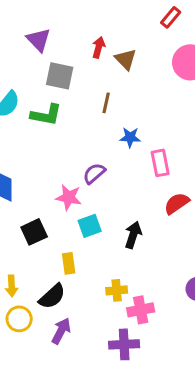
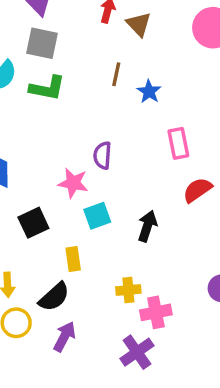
gray square: (60, 76) -> (42, 43), moved
blue star: (130, 137) -> (149, 92), moved, turned 30
purple semicircle: (94, 173) -> (102, 155), turned -45
purple cross: (124, 344) -> (137, 352), turned -32

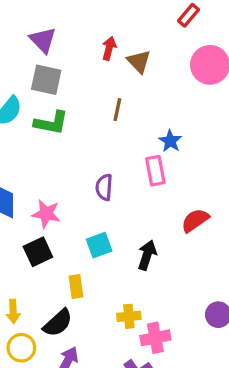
blue star: (149, 92) -> (170, 141), moved
pink rectangle: (178, 143) -> (155, 171), moved
pink star: (73, 183) -> (46, 214), moved

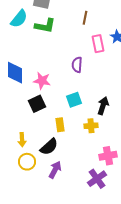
pink rectangle: (155, 171) -> (98, 44), moved
yellow cross: (129, 316) -> (91, 126), moved

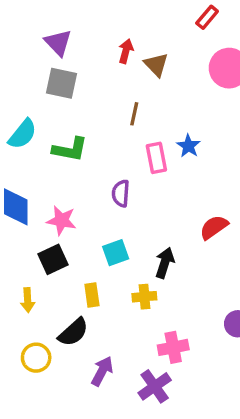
cyan semicircle: (19, 19) -> (23, 134), moved
green L-shape: (45, 26) -> (70, 149), moved
yellow arrow: (22, 140) -> (28, 300), moved
purple arrow: (55, 170) -> (102, 371), moved

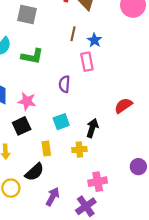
blue star: (188, 146) -> (94, 40), moved

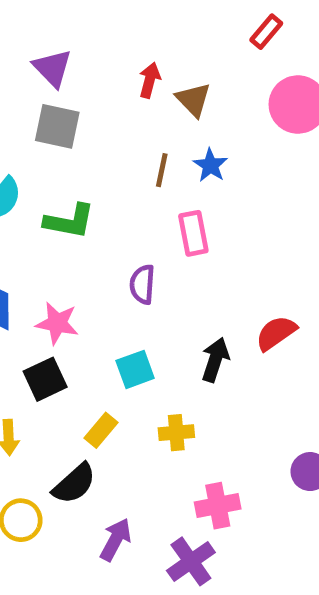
blue star: (94, 40) -> (210, 165), moved
black arrow: (92, 128) -> (215, 360), moved
yellow rectangle: (46, 148) -> (101, 430), turned 48

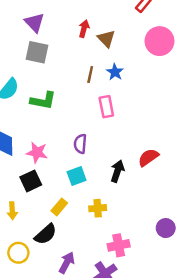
purple semicircle: (142, 284) -> (80, 144), moved

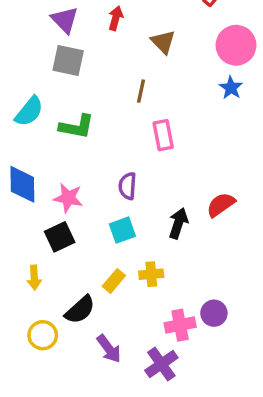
red arrow: (84, 29) -> (116, 18), moved
blue star: (115, 72) -> (231, 88), moved
yellow rectangle: (59, 207) -> (114, 281), moved
purple circle: (166, 228) -> (214, 313), moved
purple arrow: (67, 263) -> (109, 349), turned 115

